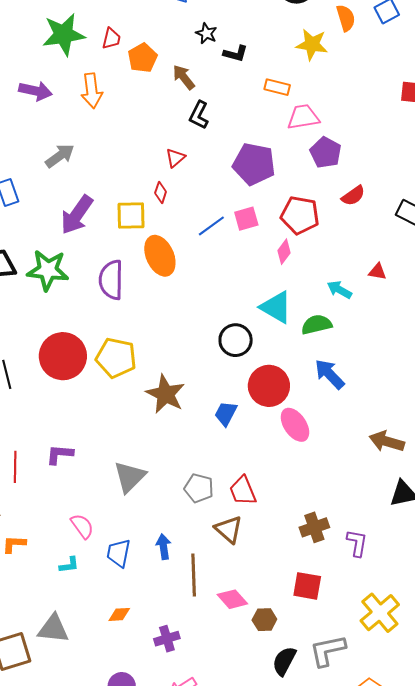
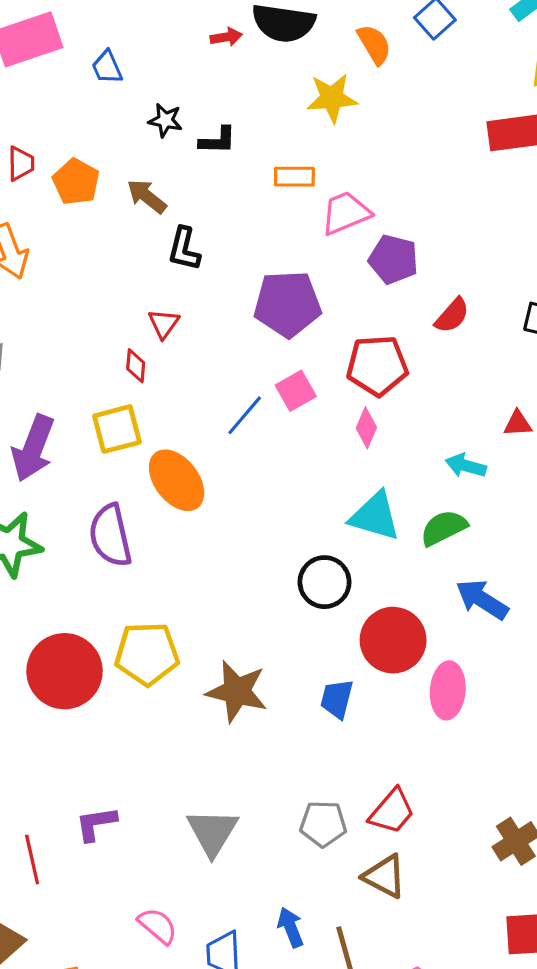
red diamond: (161, 192) -> (136, 366), moved
pink ellipse: (295, 425) -> (448, 690), turned 52
red trapezoid: (243, 491) -> (392, 811), turned -104

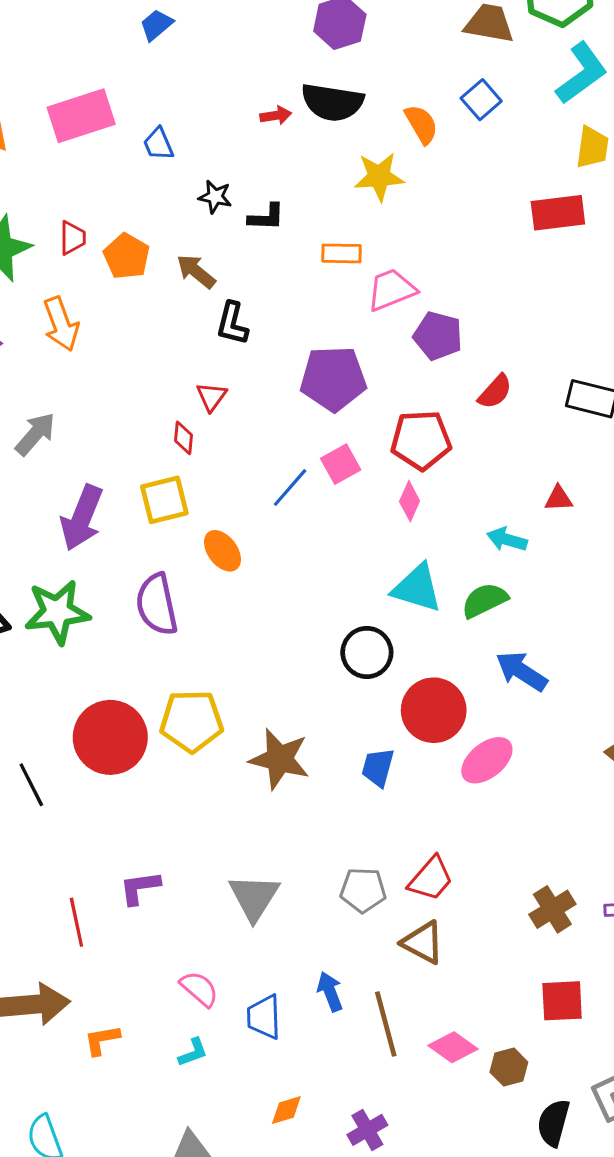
orange ellipse: (177, 480) -> (222, 551), size x0.7
pink ellipse: (448, 690) -> (487, 760), turned 46

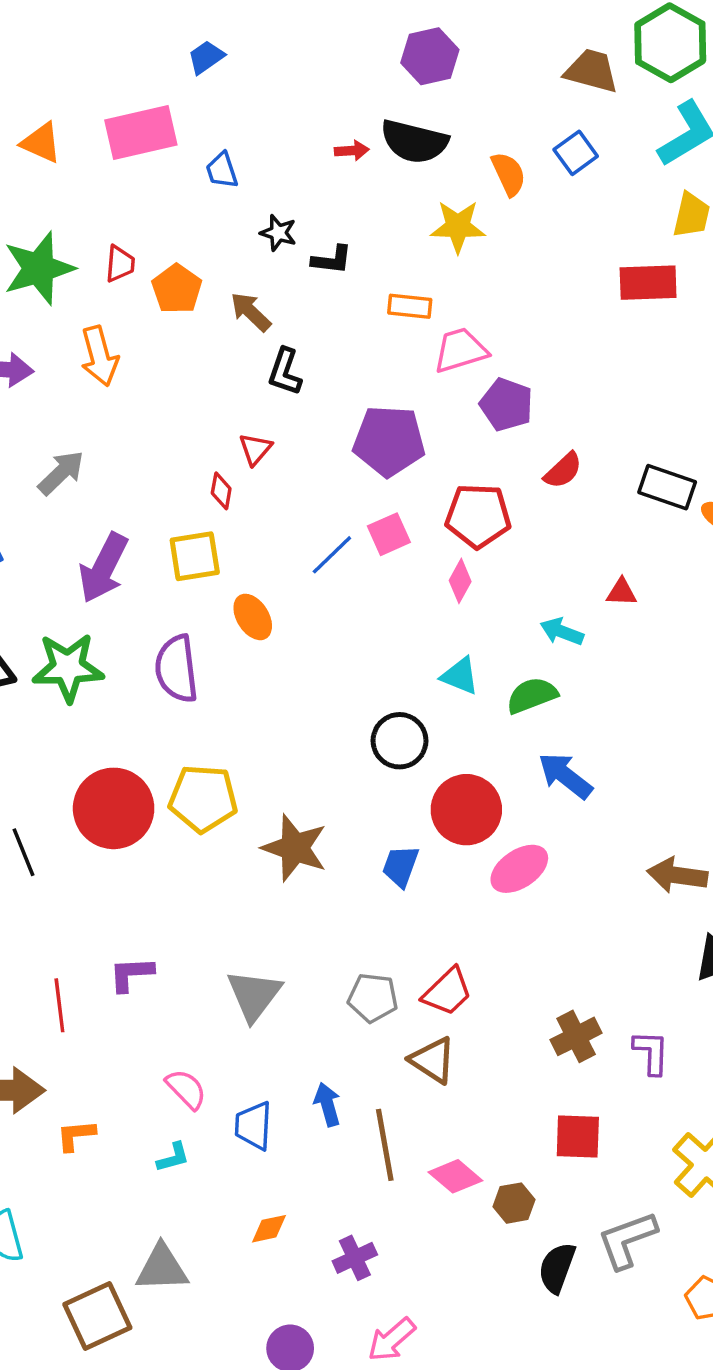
blue trapezoid: (156, 25) -> (206, 57), moved
cyan triangle: (417, 588) -> (460, 676), size x0.7

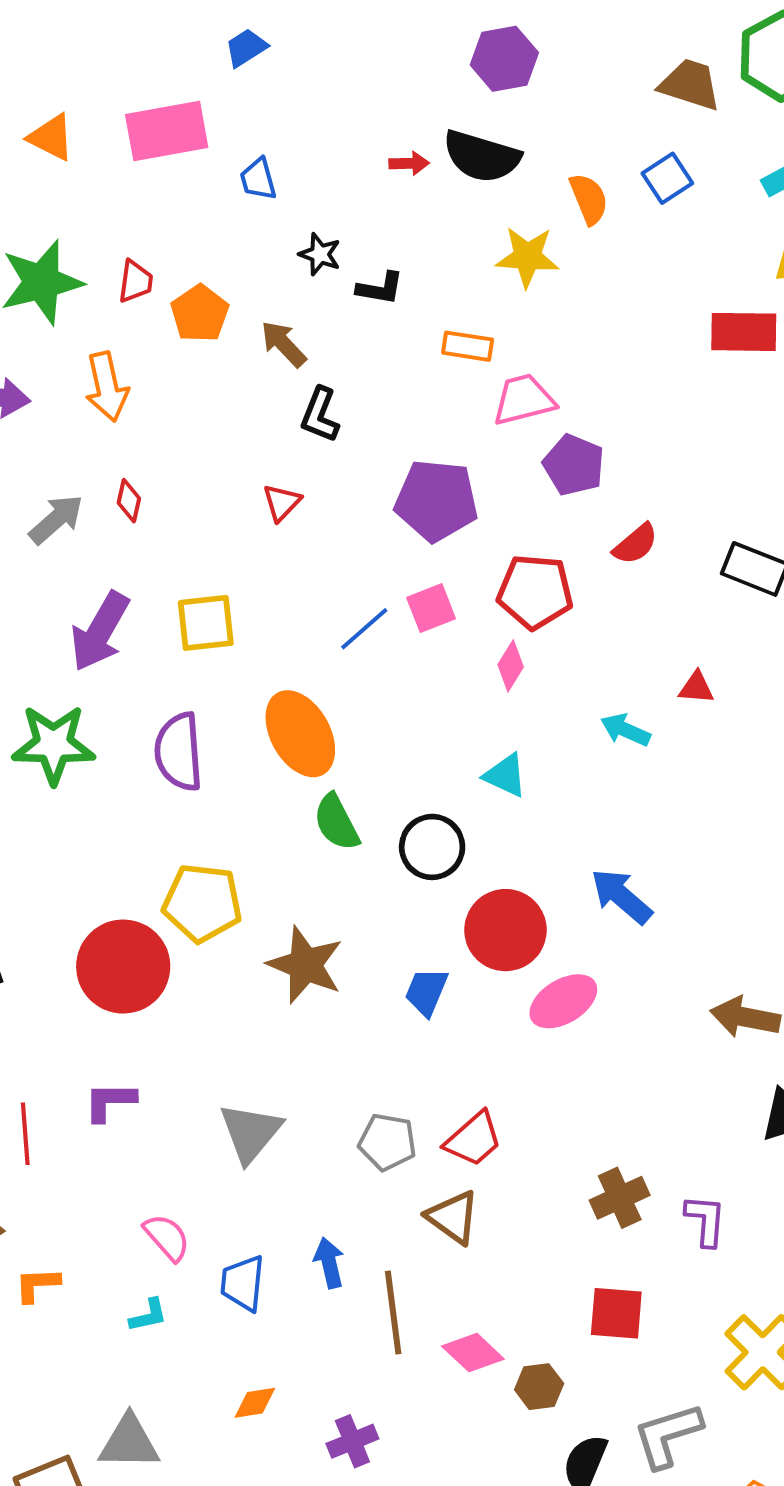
red diamond: (221, 491) -> (129, 501), moved
orange ellipse: (253, 617) -> (300, 734), moved, size x1.6
green semicircle: (532, 695) -> (336, 822), moved, turned -99
red circle: (114, 808) -> (123, 967), moved

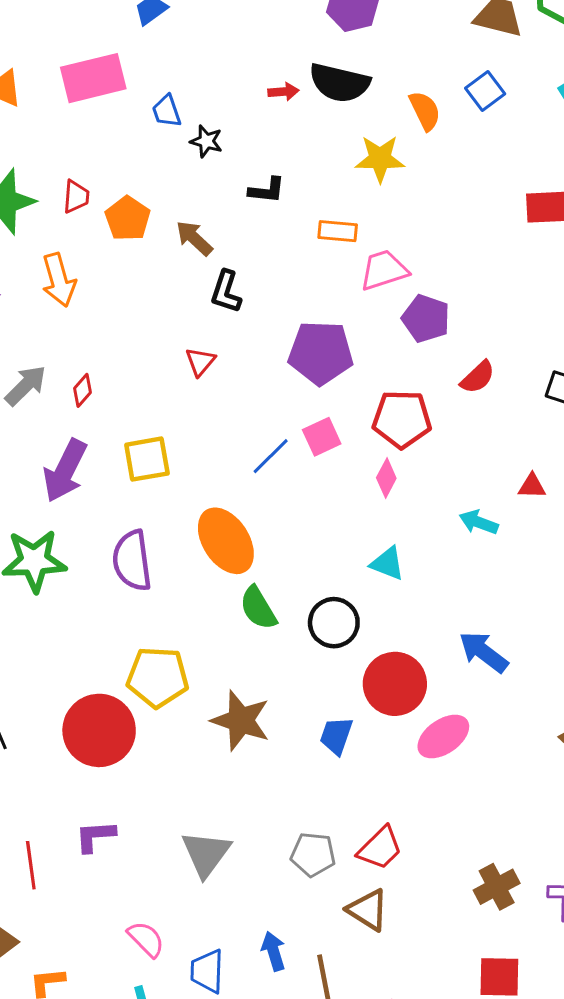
black star: (320, 254) -> (206, 141), moved
red diamond: (129, 501) -> (82, 390), moved, turned 32

